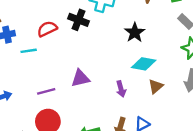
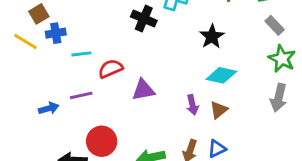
red semicircle: (47, 29) -> (110, 69), moved
brown triangle: (156, 86) -> (219, 110), moved
purple line: (46, 91) -> (81, 95), moved

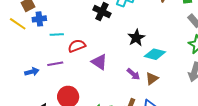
black star: (212, 37) -> (136, 38), moved
purple triangle: (143, 90) -> (99, 62), turned 42
purple arrow: (192, 105) -> (133, 74), turned -40

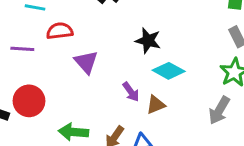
black star: (136, 38) -> (148, 41), turned 30

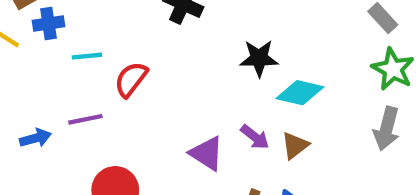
red semicircle: (60, 31) -> (131, 79), turned -30
purple triangle: (86, 62) -> (207, 153), moved

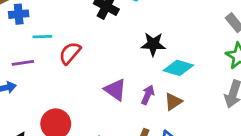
purple line: (85, 119) -> (23, 63), moved
purple arrow: (255, 137) -> (148, 95), turned -108
purple triangle: (207, 153) -> (115, 90), moved

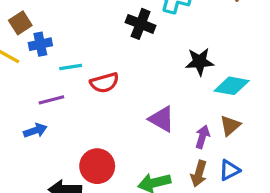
red semicircle: (70, 53) -> (104, 83), turned -140
purple arrow: (148, 95) -> (202, 137), moved

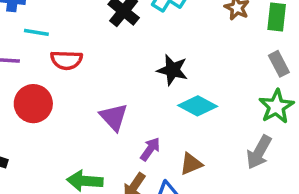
brown triangle: (230, 126) -> (191, 164), moved
red circle: (97, 166) -> (33, 104), moved

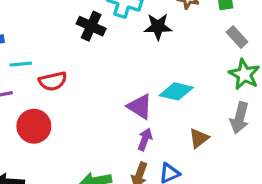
black star: (172, 70) -> (158, 27), moved
purple triangle: (114, 117) -> (140, 107), moved
brown triangle: (191, 164) -> (199, 138), moved

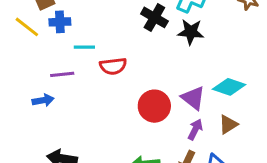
black star: (158, 27) -> (191, 32), moved
red circle: (34, 126) -> (154, 106), moved
brown triangle: (199, 138) -> (228, 124), moved

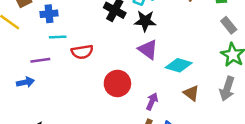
blue cross: (60, 22) -> (49, 14), moved
purple triangle: (193, 98) -> (148, 49), moved
brown triangle: (228, 124) -> (191, 93), moved, turned -49

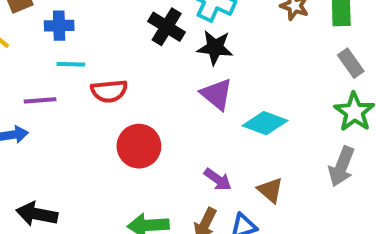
red circle: (117, 83) -> (139, 146), moved
brown triangle: (191, 93) -> (270, 190), moved
purple arrow: (152, 101) -> (218, 179), turned 98

